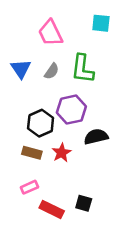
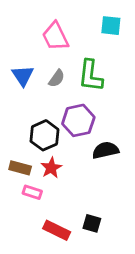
brown rectangle: (32, 153) -> (20, 168), moved
red star: (62, 153) -> (51, 168), moved
pink rectangle: (29, 187) -> (32, 192), moved, turned 42

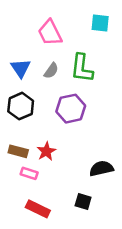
black hexagon: (44, 135) -> (21, 106), moved
black semicircle: (105, 150) -> (101, 168), moved
red rectangle: (57, 230) -> (38, 209), moved

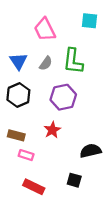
red star: (46, 151) -> (52, 130), moved

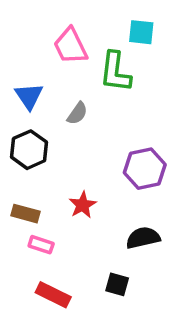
green L-shape: (73, 61) -> (115, 72), moved
gray semicircle: (46, 63) -> (77, 113), moved
purple hexagon: (63, 97) -> (145, 169), moved

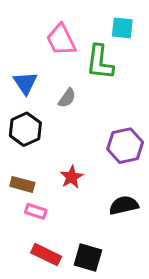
black square: (117, 284) -> (88, 258), moved, size x1.4

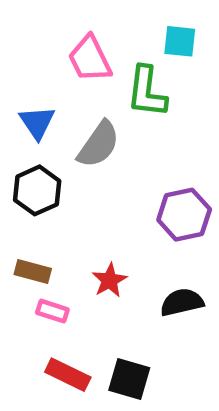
gray semicircle: (67, 98) -> (99, 144), size x1.6
red star: (72, 177) -> (110, 280), moved

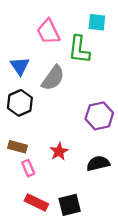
pink rectangle: (52, 311) -> (28, 168), turned 49
black square: (129, 379) -> (70, 205), turned -30

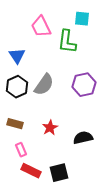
gray semicircle: (53, 78) -> (44, 85), moved
purple hexagon: (99, 116) -> (84, 85), moved
pink rectangle: (28, 168) -> (21, 150), moved

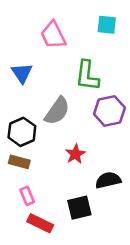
green L-shape: (67, 42) -> (87, 76), moved
black hexagon: (17, 87) -> (22, 132), moved
red star: (50, 128) -> (75, 154), moved
black square: (59, 173) -> (79, 208), moved

